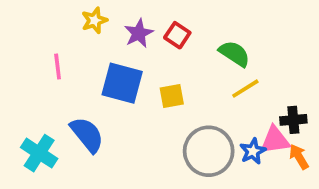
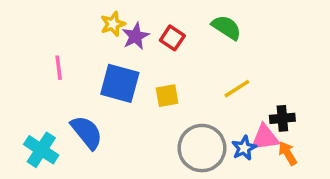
yellow star: (94, 20) -> (113, 24), moved
green semicircle: (234, 54) -> (226, 27), moved

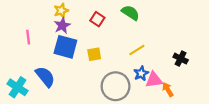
purple star: (136, 36) -> (62, 25), moved
black cross: (282, 118) -> (181, 59), moved, turned 32
blue star: (244, 148) -> (141, 73), moved

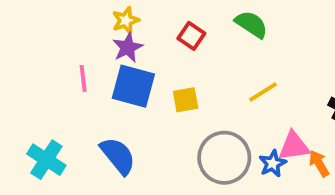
pink line: (28, 37) -> (83, 78), moved
blue star: (141, 73) -> (273, 164), moved
blue semicircle: (45, 77) -> (118, 156), moved

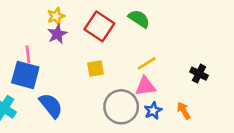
red square: (191, 36) -> (99, 26), size x1.6
blue square: (133, 86) -> (25, 75), moved
pink triangle: (294, 146) -> (145, 86), moved

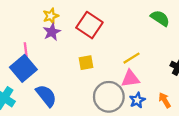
green semicircle: (139, 19) -> (160, 18), moved
blue square: (25, 75) -> (23, 68), turned 35

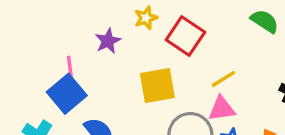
yellow star: (51, 16) -> (146, 18), moved
red square: (89, 25) -> (185, 36), moved
yellow square: (86, 63) -> (157, 85), size x1.6

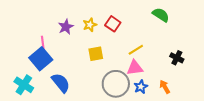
yellow star: (146, 18) -> (90, 25), moved
red square: (185, 36) -> (113, 24), size x0.7
yellow square: (157, 85) -> (96, 54), size x0.7

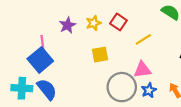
yellow line: (136, 50) -> (143, 39), moved
blue semicircle: (61, 83) -> (47, 89), moved
cyan cross: (24, 85) -> (22, 88), turned -30

